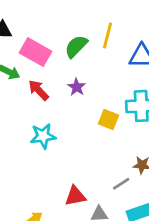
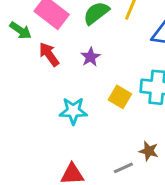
cyan star: (43, 136) -> (73, 111), moved

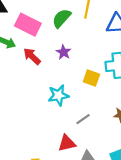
gray line: (123, 168) -> (83, 119), moved

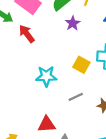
purple star: (64, 52) -> (73, 23), moved
gray line: (83, 119) -> (76, 97), moved

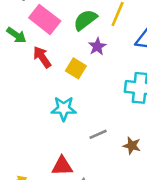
yellow square: (81, 65) -> (76, 68), moved

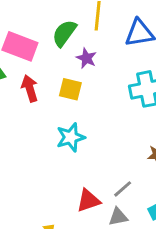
red arrow: (42, 57) -> (30, 88), turned 35
gray line: (98, 134) -> (123, 189), moved

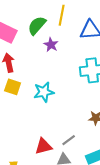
yellow square: (70, 89) -> (13, 87), moved
cyan star: (71, 137) -> (44, 92), moved

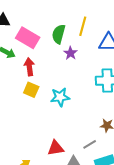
green semicircle: (37, 26) -> (59, 34), turned -30
gray line: (69, 140) -> (90, 144), moved

